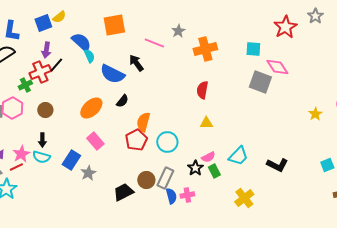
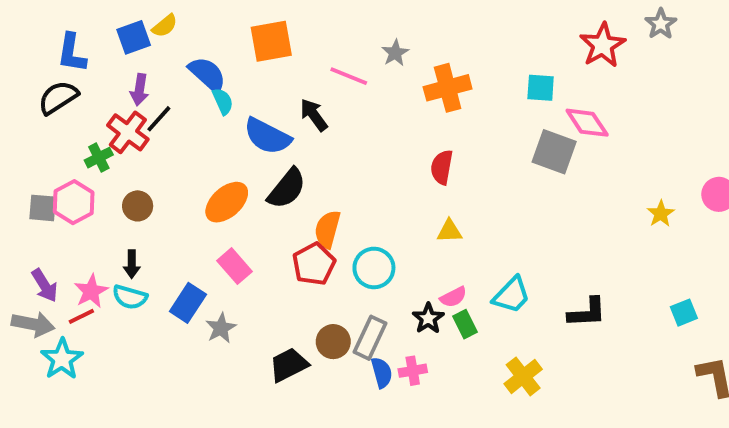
red cross: (40, 72) -> (128, 132), turned -30
black semicircle: (122, 101) -> (287, 189), size x1.6
black L-shape: (277, 165) -> (587, 313), turned -30

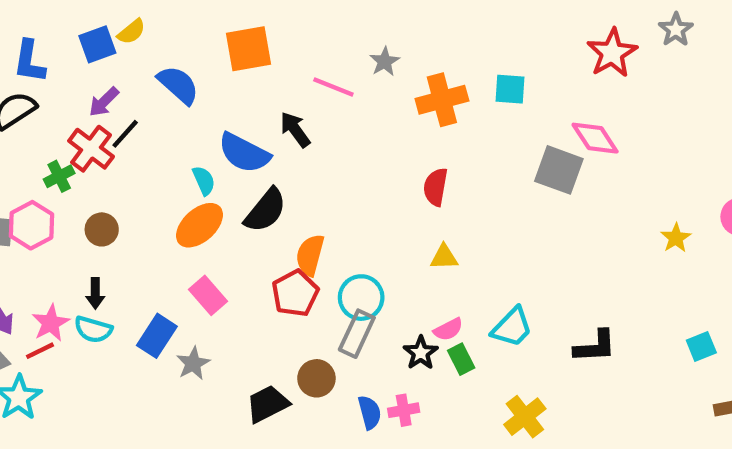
cyan square: (541, 88) -> (510, 89), moved
purple arrow: (139, 90) -> (104, 102), turned 36
cyan semicircle: (223, 101) -> (204, 181), moved
gray rectangle: (370, 338) -> (357, 334), moved

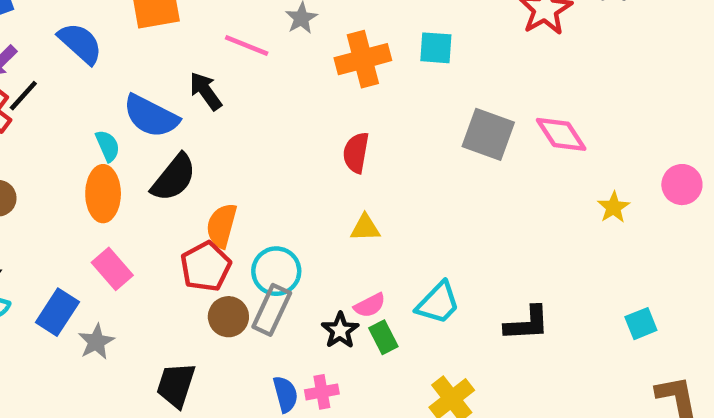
pink diamond: (595, 138) -> (561, 134), moved
orange ellipse: (199, 225) -> (103, 194), turned -48
brown circle: (316, 378) -> (228, 317), moved
black trapezoid: (268, 404) -> (176, 385), turned -45

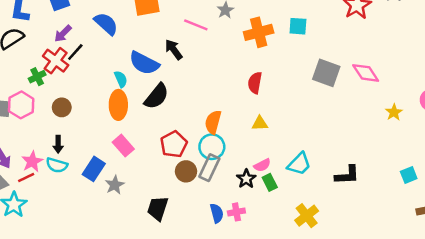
orange semicircle: (222, 226) -> (213, 122), moved

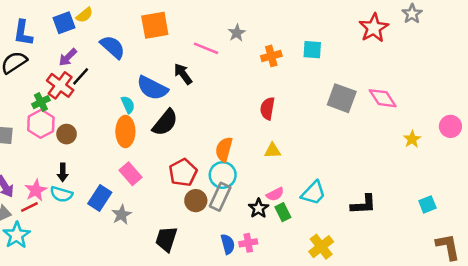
orange cross: (259, 32) -> (271, 56), size x0.7
pink hexagon: (21, 105) -> (41, 124), moved

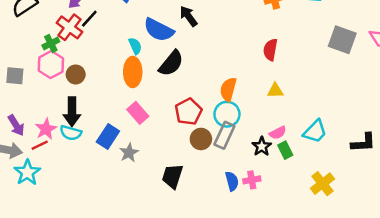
black arrow: (63, 172) -> (72, 112), size x1.6

